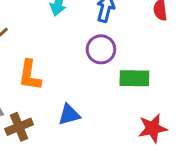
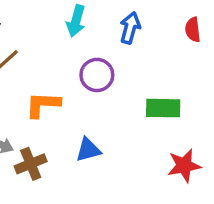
purple circle: (101, 49) -> (97, 75), moved
orange L-shape: (30, 75) -> (43, 105), turned 84

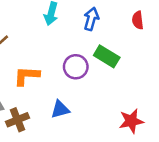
purple circle: (97, 75) -> (76, 67), moved
green rectangle: (163, 108) -> (107, 56), moved, turned 30

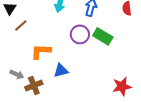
purple circle: (76, 67) -> (80, 34), moved
blue triangle: (60, 109) -> (61, 70), moved

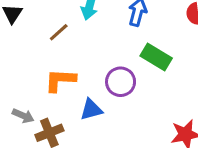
brown line: (21, 25) -> (59, 32), moved
purple circle: (80, 34) -> (121, 82), moved

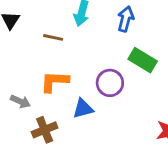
brown line: (59, 32) -> (53, 37), turned 54
gray arrow: (23, 116) -> (20, 101), moved

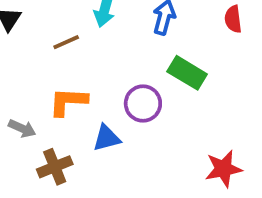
brown line: (53, 37) -> (66, 42), turned -36

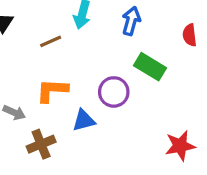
red semicircle: (233, 19) -> (190, 35), moved

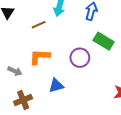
blue triangle: (84, 120) -> (56, 86), moved
brown cross: (41, 144) -> (23, 100), moved

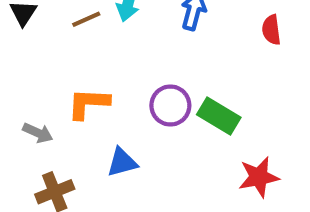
brown line: (39, 25) -> (86, 19), moved
green rectangle: (104, 41) -> (219, 116), moved

